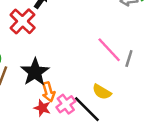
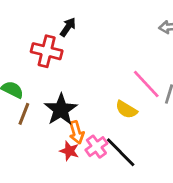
red cross: (23, 21) -> (47, 51), turned -30
yellow semicircle: (102, 92) -> (126, 110), moved

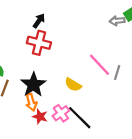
red cross: (47, 51) -> (39, 43), moved
yellow semicircle: (126, 110) -> (73, 85), moved
orange arrow: (77, 132) -> (31, 102), moved

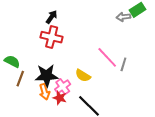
black star: (33, 85) -> (47, 76), turned 30
pink cross: (61, 113) -> (63, 87), moved
red star: (40, 117) -> (60, 98), moved

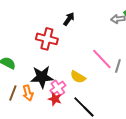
black arrow: (52, 17) -> (69, 19), moved
brown line: (20, 79) -> (13, 93), moved
orange arrow: (45, 92) -> (28, 93), moved

